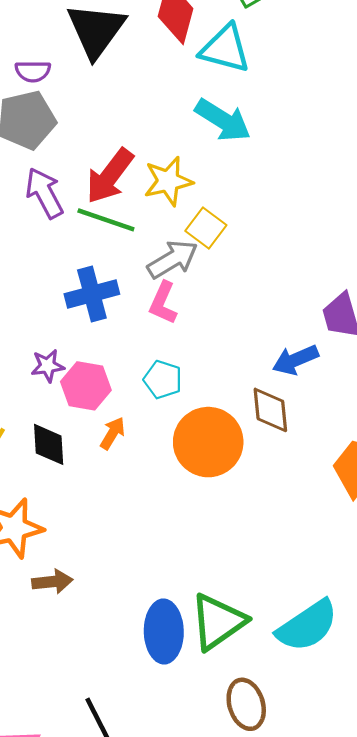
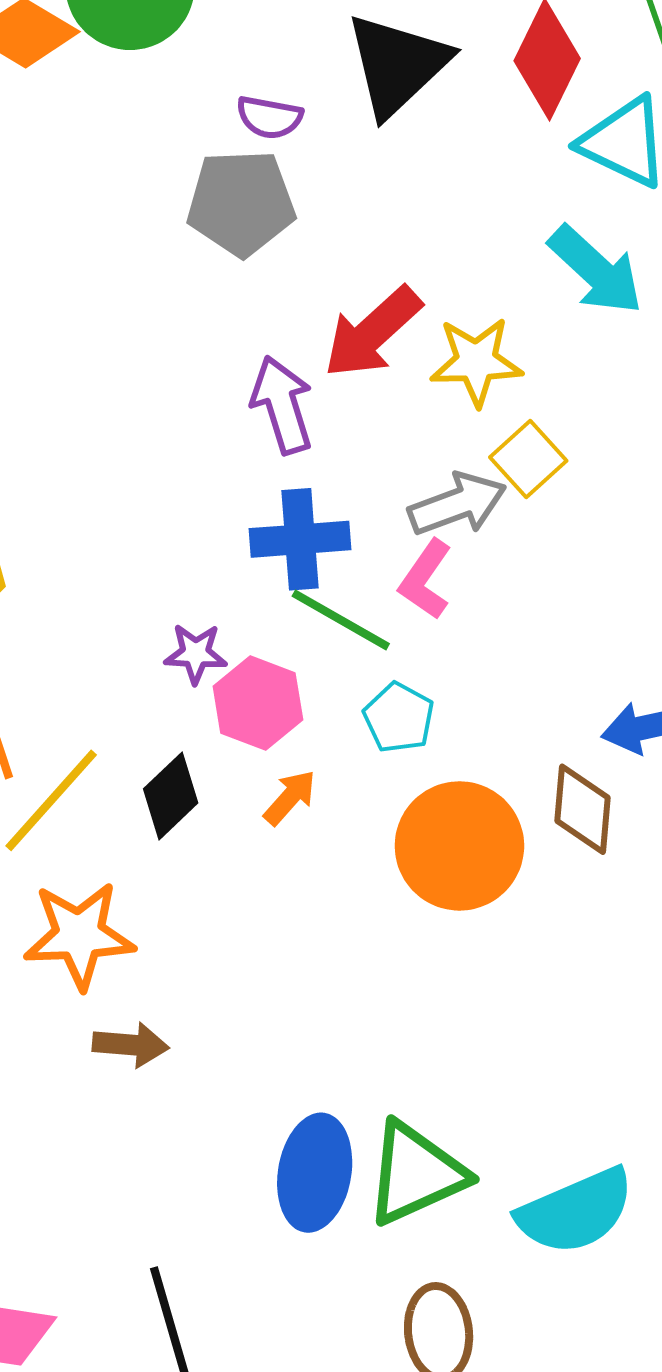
purple arrow: (44, 193) -> (282, 405), moved
green line: (106, 220) -> (341, 620), moved
black diamond: (49, 444) -> (171, 796), turned 39

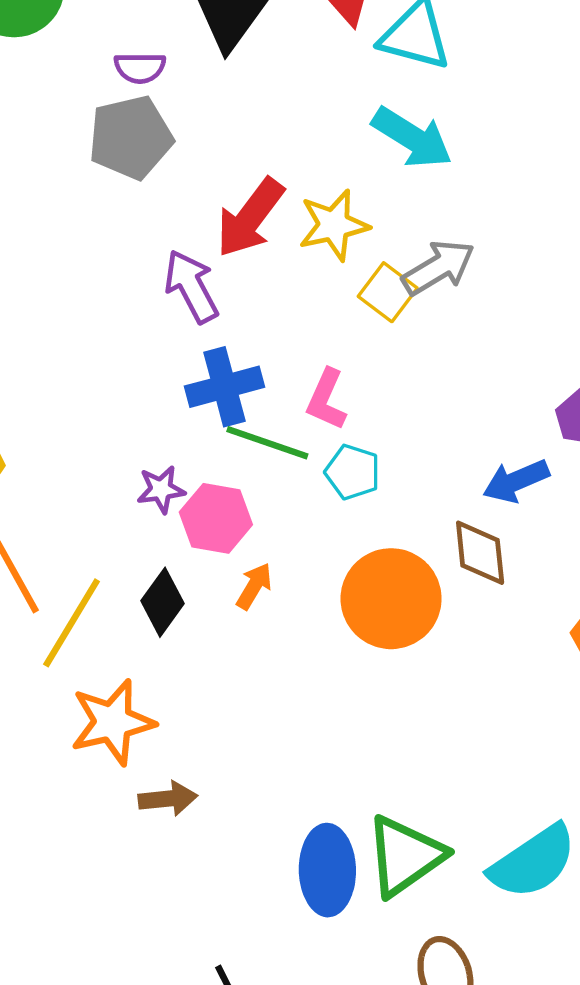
gray arrow: (457, 504) -> (438, 268), moved
cyan pentagon: (399, 718) -> (353, 472), moved

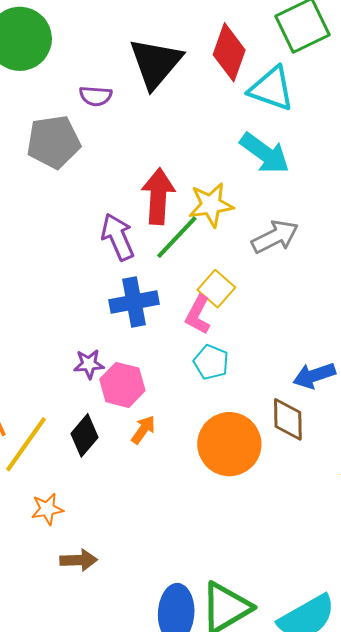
gray pentagon: (131, 137) -> (53, 142), moved
red arrow: (250, 218) -> (158, 196), turned 142
yellow square: (388, 292) -> (216, 289), moved
green line: (267, 443) -> (177, 237), moved, turned -70
orange star: (113, 722) -> (47, 509), size x0.6

